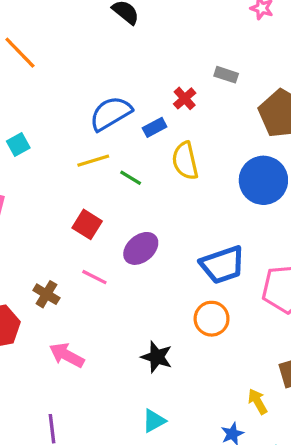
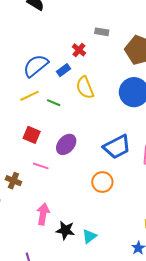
orange circle: (212, 319) -> (102, 182), moved
pink arrow: (67, 355) -> (43, 214), moved, turned 80
black star: (157, 357) -> (65, 230), moved
cyan triangle: (154, 421) -> (89, 236), moved

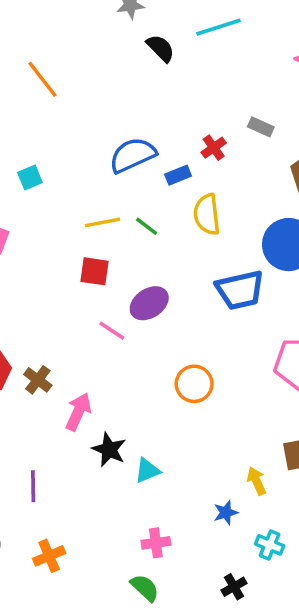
yellow line: (30, 96) -> (103, 222), moved
red square: (32, 135) -> (94, 271), turned -30
blue trapezoid: (117, 147) -> (240, 290), moved
pink line: (41, 166) -> (112, 331), moved
brown cross: (13, 181) -> (38, 380), moved

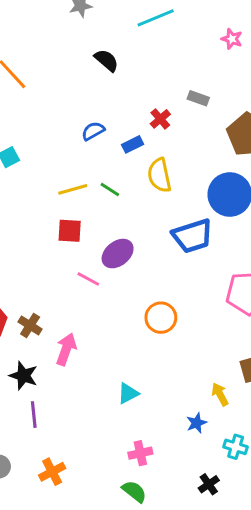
black semicircle: (160, 48) -> (106, 60), moved
blue semicircle: (133, 155) -> (93, 131), size x0.6
black star: (109, 450) -> (24, 376), moved

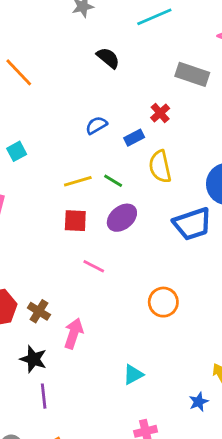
gray rectangle: (198, 98) -> (192, 74), moved, size x1.6
purple ellipse: (118, 254) -> (122, 218), moved

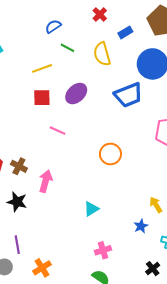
blue rectangle: (134, 138) -> (125, 32), moved
green line: (113, 181) -> (67, 48), moved
purple line: (44, 396) -> (17, 245), moved

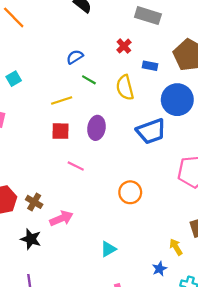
blue rectangle: (125, 32) -> (150, 66), turned 40
purple ellipse: (76, 93) -> (96, 128), turned -40
pink arrow: (46, 181) -> (61, 218), turned 50

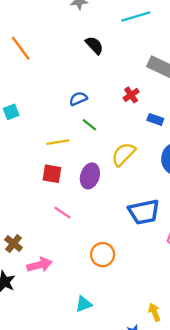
yellow semicircle: (125, 88) -> (123, 154), moved, turned 50
blue trapezoid: (151, 131) -> (144, 212), moved
orange circle: (130, 192) -> (103, 255), moved

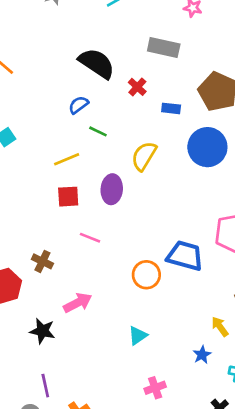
black semicircle: (94, 45) -> (97, 63), moved, size x1.6
blue trapezoid: (144, 212) -> (185, 256), moved, turned -140
brown cross: (14, 244) -> (42, 261), moved

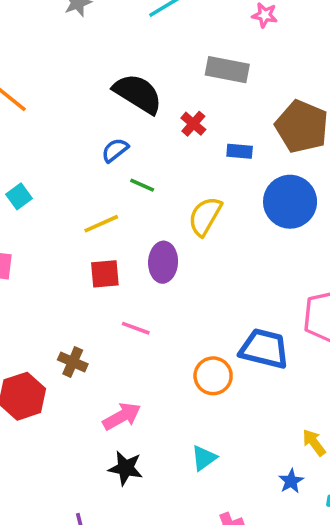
black star: (42, 331) -> (126, 468), moved

